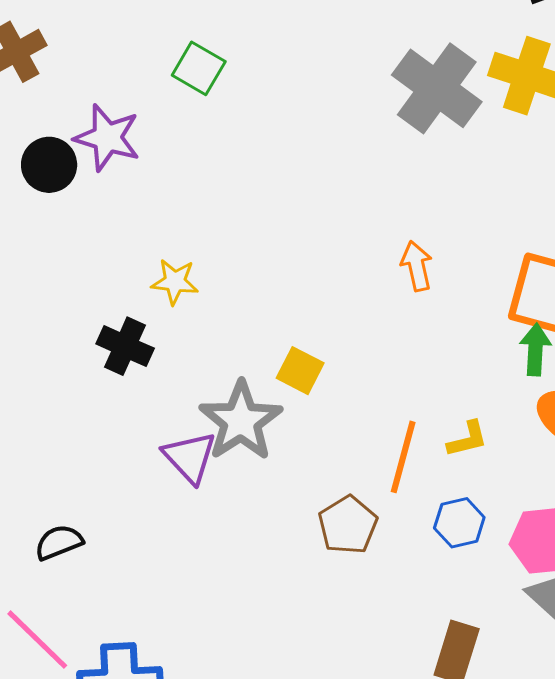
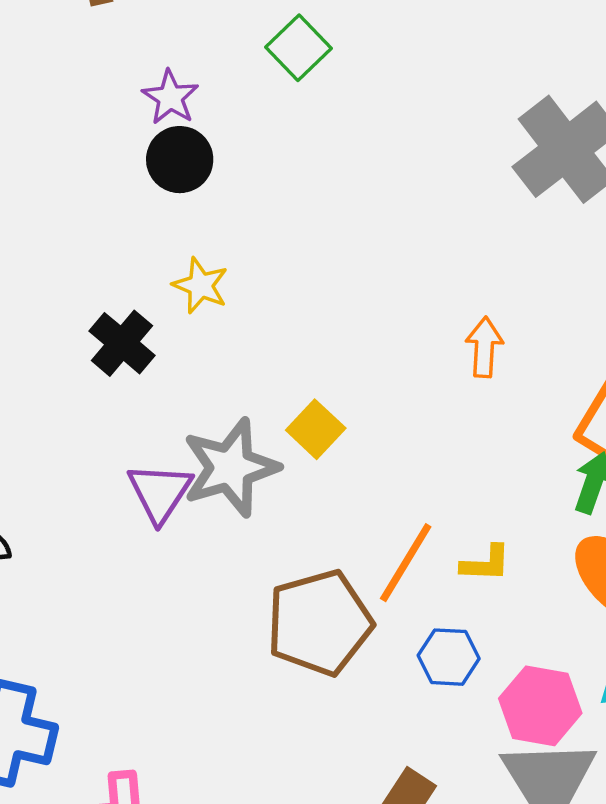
purple star: (107, 138) -> (170, 97), size x0.7
black circle: (49, 165) -> (180, 160), moved
brown pentagon: (348, 525) -> (319, 623), size x1.5

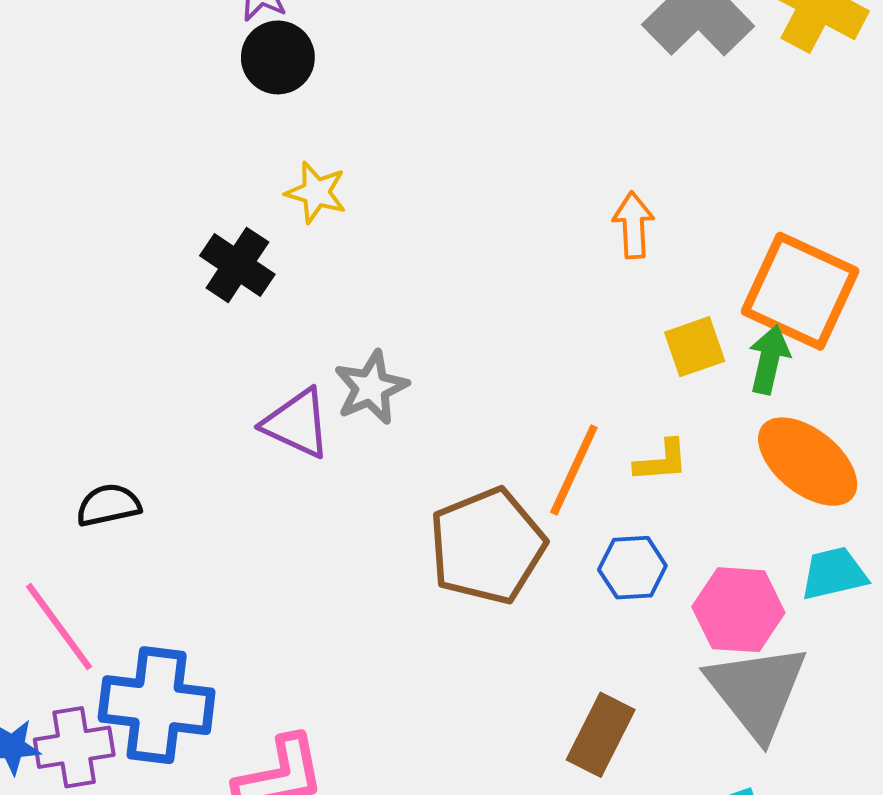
yellow square: (316, 429) -> (695, 347), moved, turned 34
gray star: (231, 468) -> (371, 388), size x0.7
purple triangle: (160, 493) -> (297, 423), turned -32

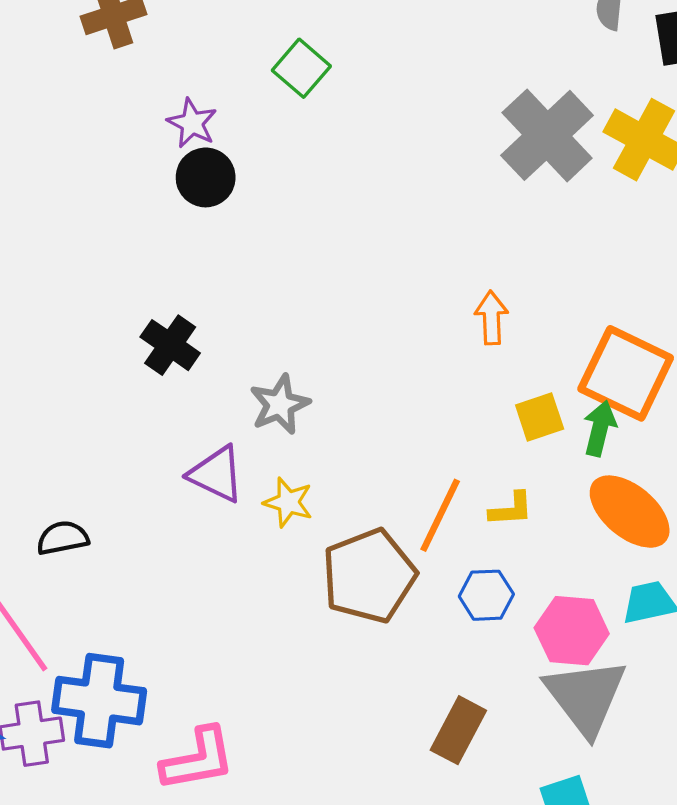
yellow star: (316, 192) -> (288, 502), moved
gray star: (371, 388) -> (280, 404), moved

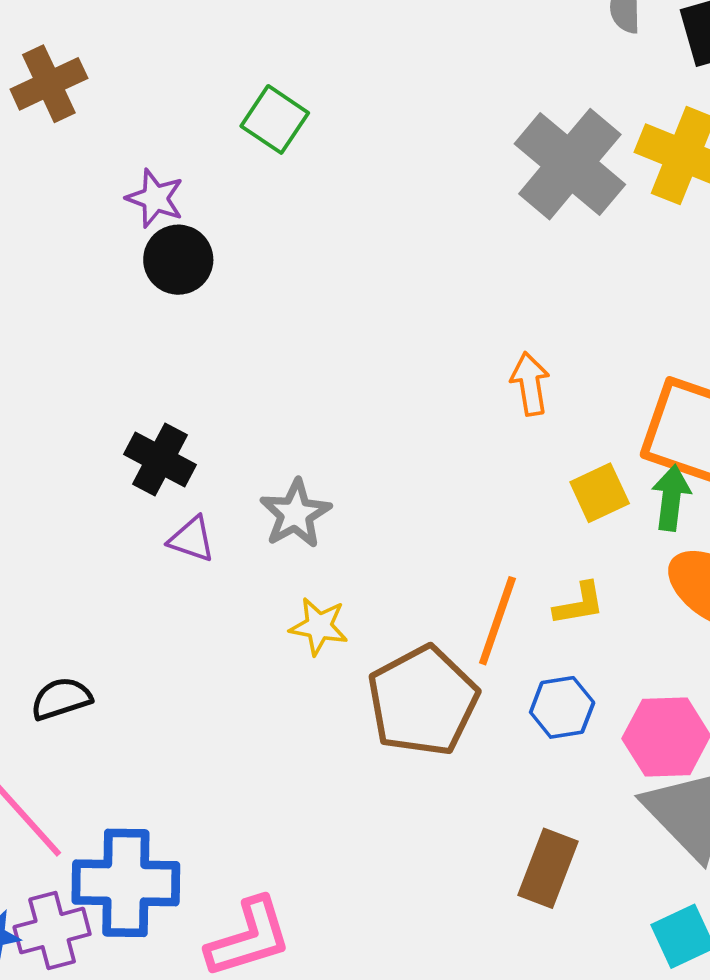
purple triangle: (216, 474) -> (192, 539), moved, size x0.7

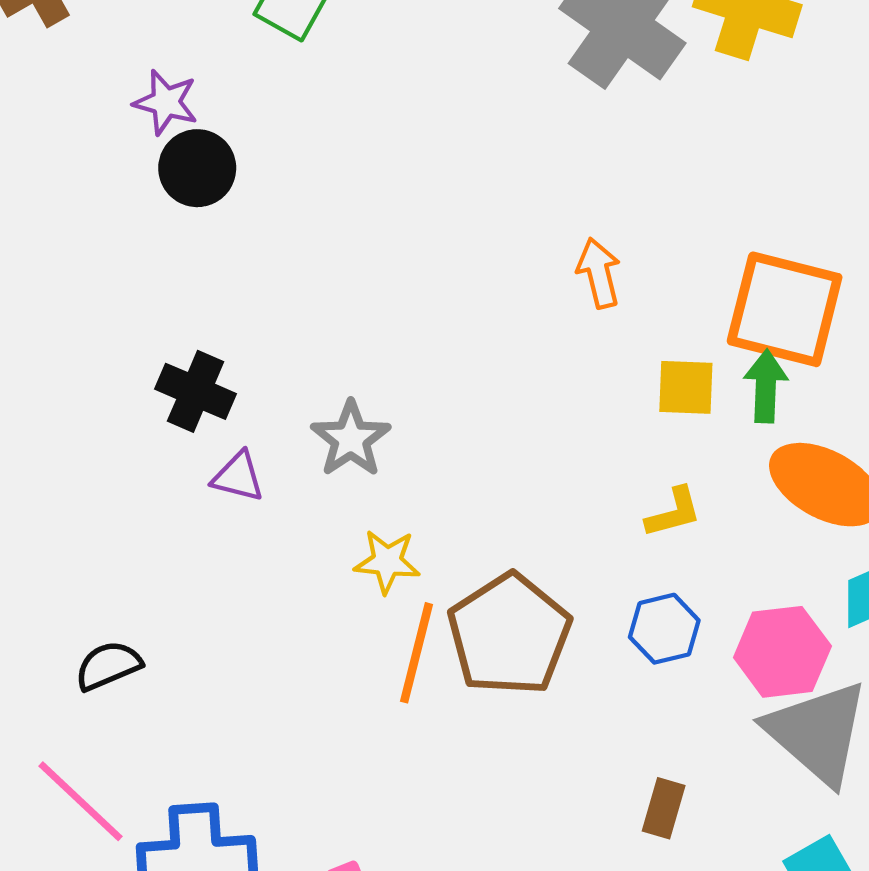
yellow square: (600, 493) -> (686, 387), turned 32
orange line: (497, 621) -> (417, 653), moved
brown rectangle: (548, 868) -> (664, 808), size x0.7

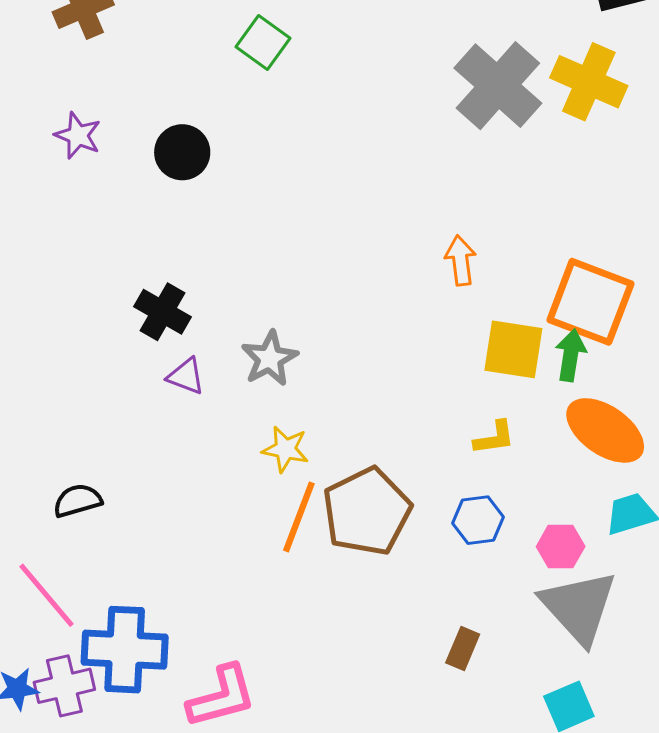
purple star: (166, 102) -> (78, 135), moved
yellow square: (686, 387) -> (513, 349), size x1.4
pink hexagon: (782, 652) -> (561, 546), size x0.7

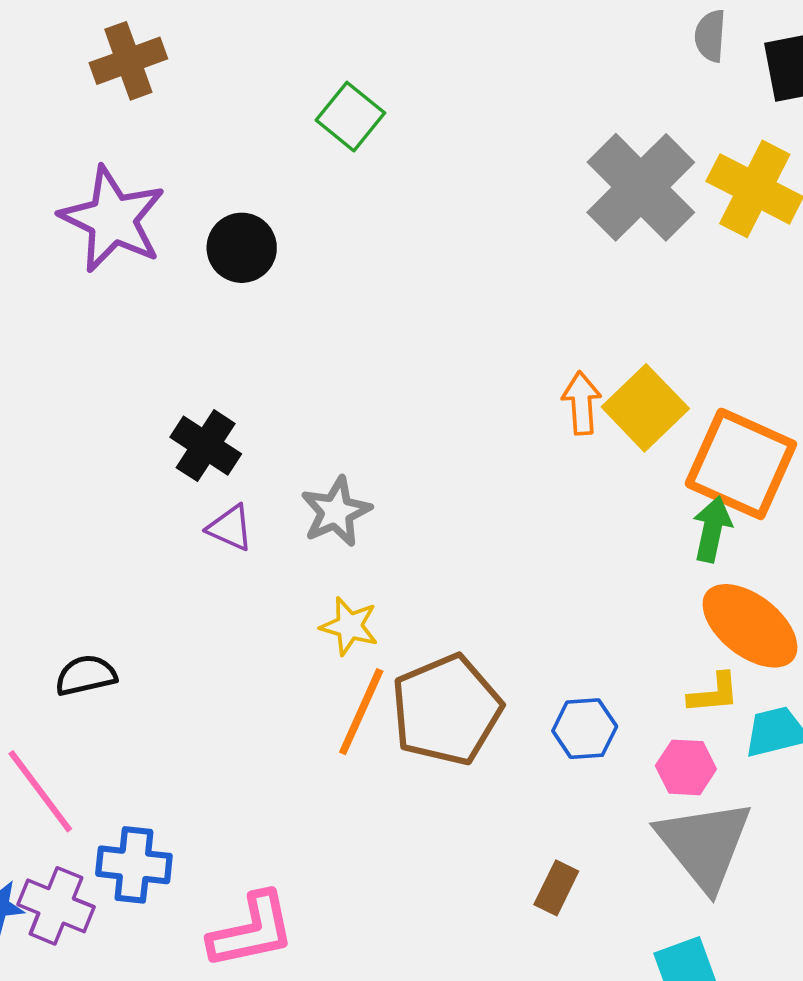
purple star: (78, 135) -> (113, 219), size x1.8
yellow square: (513, 349) -> (645, 408), moved, turned 34
yellow L-shape: (494, 438) -> (714, 693), moved
blue cross: (125, 650) -> (134, 865), size x0.7
purple cross: (64, 686) -> (56, 906), turned 32

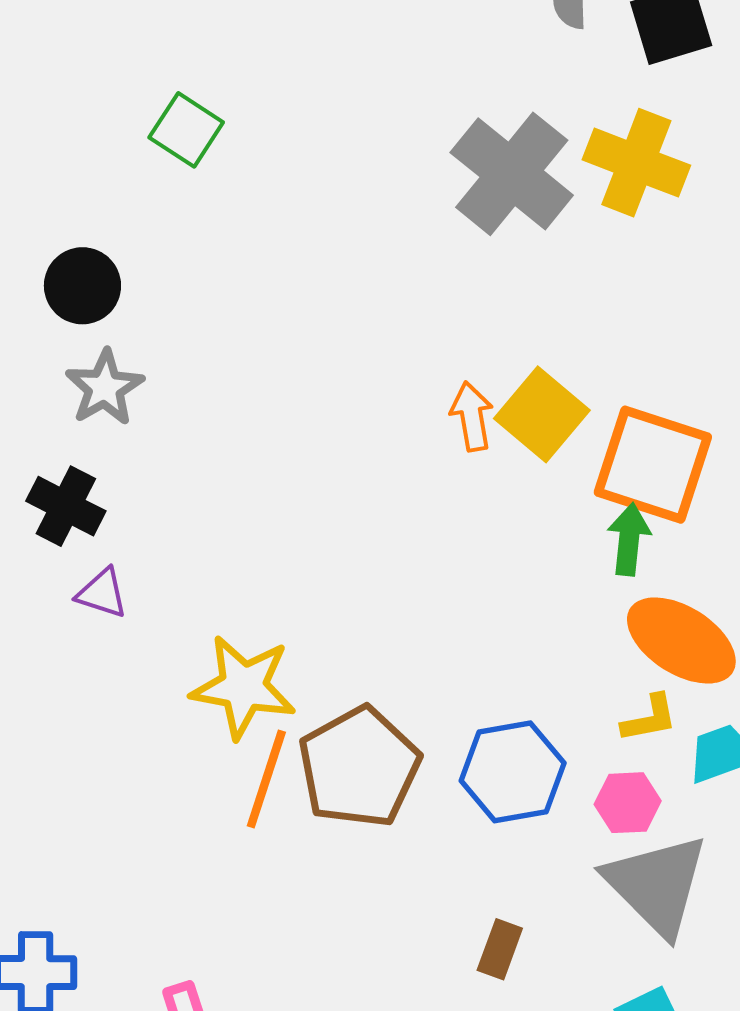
gray star: (336, 512) -> (105, 388), moved
yellow star: (349, 626) -> (243, 687), size x1.6
blue hexagon: (585, 729) -> (513, 772), size x1.5

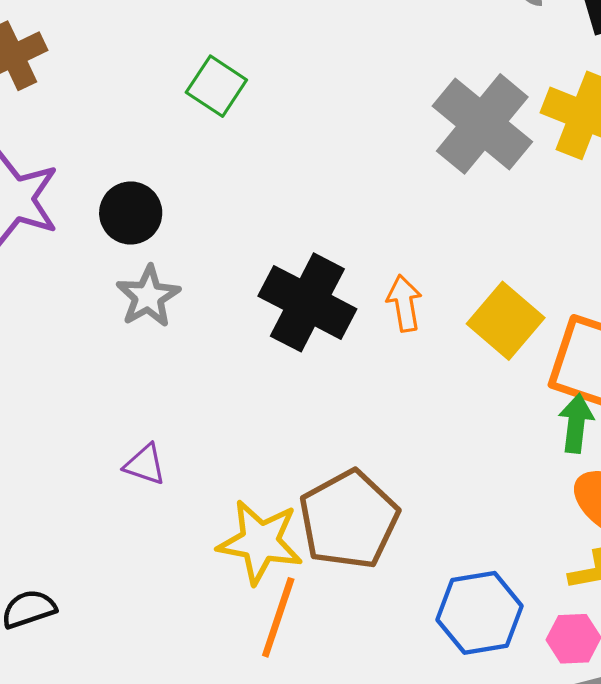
orange arrow: (472, 416) -> (404, 303), moved
black cross: (66, 506) -> (307, 302), moved, size x1.5
brown pentagon: (359, 767) -> (349, 520), moved

